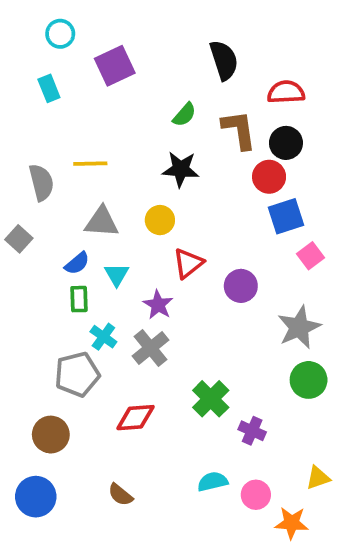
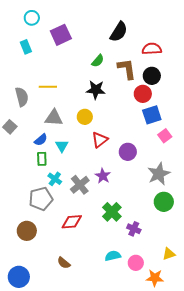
black semicircle: (224, 60) -> (119, 32), turned 50
purple star: (158, 305) -> (103, 176), moved
blue circle: (36, 497) -> (19, 277), moved

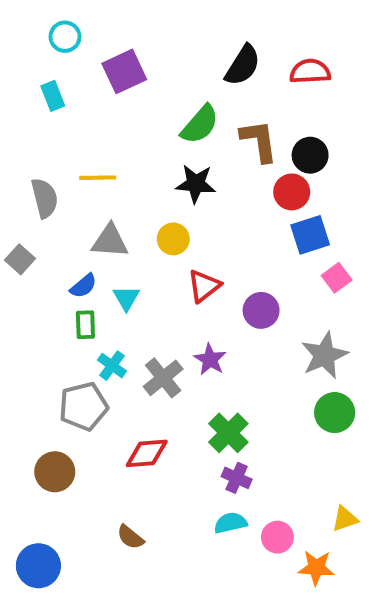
red semicircle: (152, 49) -> (310, 71), moved
green semicircle: (98, 61) -> (200, 125), size x1.5
purple cross: (134, 229) -> (237, 478), moved

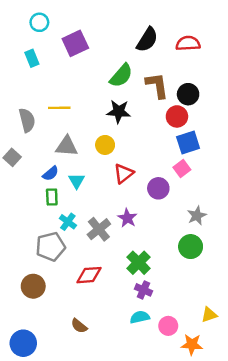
pink square: (337, 278) -> (182, 169), moved
gray star: (324, 355) -> (197, 216), size x0.7
green circle: (335, 413) -> (191, 247), moved

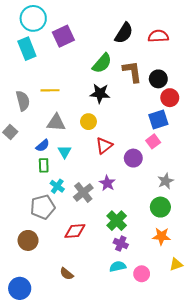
cyan circle: (39, 22) -> (33, 18), size x1.6
cyan rectangle: (32, 58) -> (27, 49), size x1.5
red circle: (177, 116) -> (170, 98), moved
orange star: (192, 344) -> (161, 236), moved

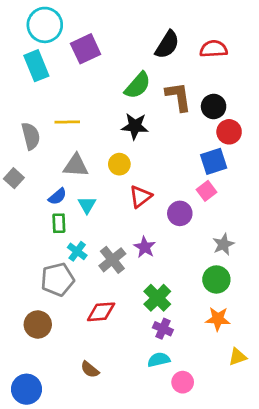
pink circle: (142, 274) -> (183, 382), moved

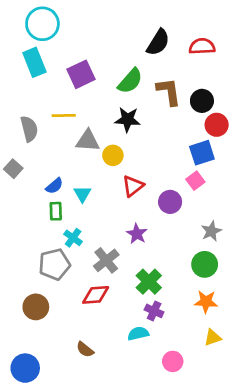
purple square: (86, 49) -> (81, 74), moved
gray triangle: (76, 166) -> (88, 141), moved
gray cross: (112, 260) -> (106, 260), moved
yellow triangle: (237, 357) -> (213, 337), moved
cyan semicircle: (159, 360) -> (138, 334), moved

